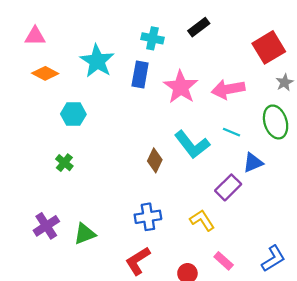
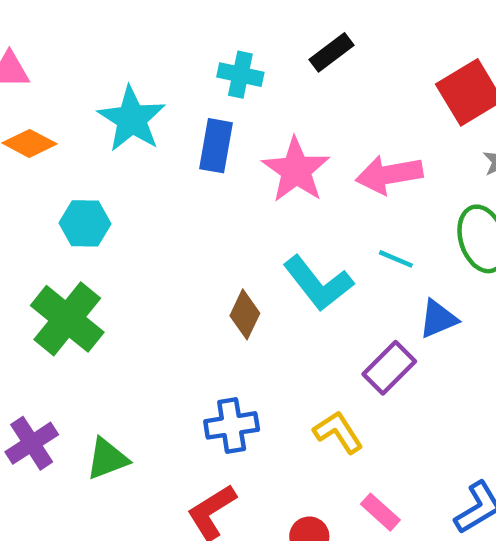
green cross: (64, 163) -> (67, 319), size x2.0

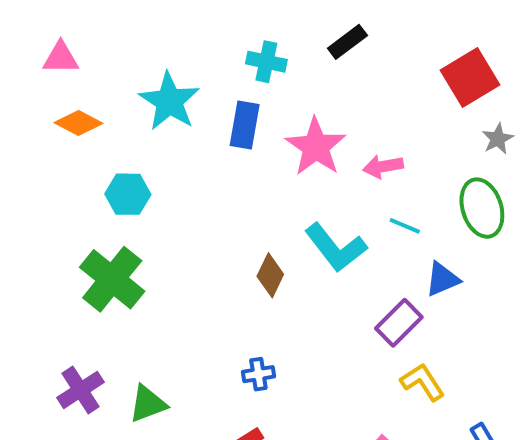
pink arrow: (389, 175) -> (383, 167), moved, size x0.7
blue cross: (232, 425) -> (258, 374), size x0.7
yellow L-shape: (338, 432) -> (423, 382), moved

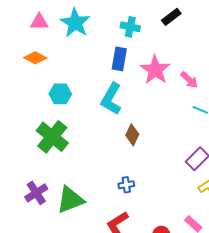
pink triangle: (61, 58) -> (39, 22), moved
cyan star: (169, 101) -> (75, 23), moved
pink arrow: (383, 167) -> (189, 80), turned -126
cyan L-shape: (336, 248) -> (111, 99), moved, turned 68
green triangle: (148, 404) -> (70, 200), size x1.4

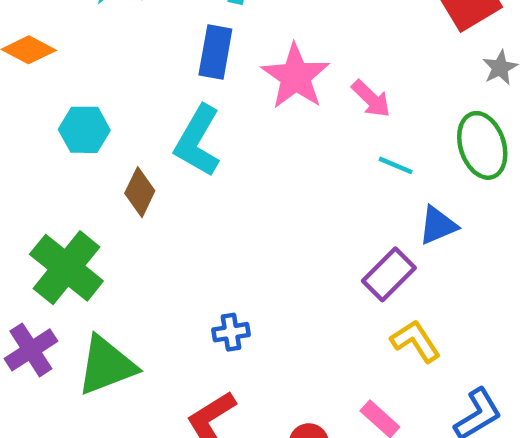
brown diamond: (132, 135) -> (140, 192), moved
green cross: (52, 137) -> (66, 268), moved

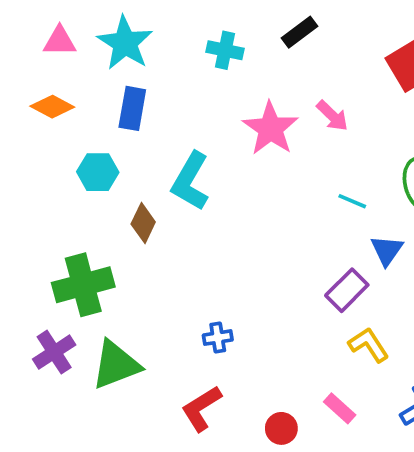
blue rectangle: (215, 52) -> (132, 108), moved
pink arrow: (371, 99) -> (332, 116), moved
blue triangle: (438, 225) -> (387, 250), turned -32
green cross: (66, 268) -> (83, 285), turned 36

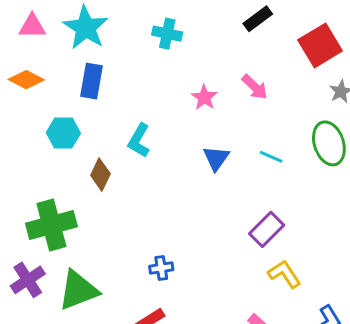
black rectangle: (300, 32) -> (258, 19), moved
pink star: (270, 128) -> (204, 97), size x0.6
cyan L-shape: (190, 181) -> (139, 140), size x0.7
blue triangle: (387, 250) -> (216, 158), moved

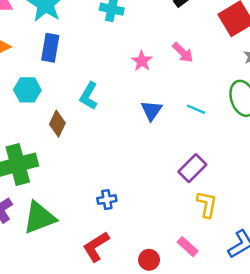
yellow L-shape: (284, 274) -> (207, 204), turned 44

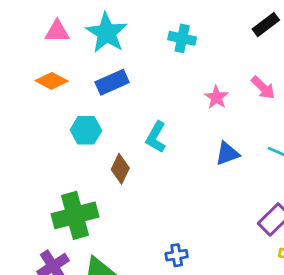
blue rectangle: (50, 48) -> (112, 82), turned 56
blue triangle: (151, 110) -> (227, 154), turned 35

